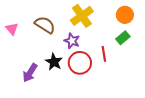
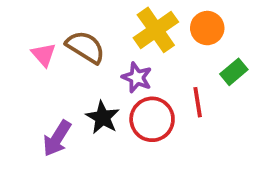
orange circle: (125, 15) -> (207, 28), moved
pink triangle: (12, 29) -> (44, 55), moved

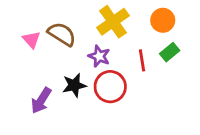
orange circle: (207, 28) -> (163, 20), moved
red line: (198, 102) -> (142, 60), moved
black star: (103, 117) -> (74, 85), turned 30

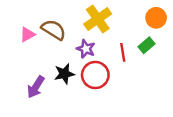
orange circle: (163, 20) -> (156, 18), moved
pink triangle: (31, 40) -> (27, 34), turned 42

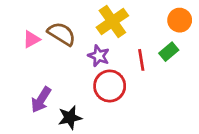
black star: (64, 74) -> (70, 118), moved

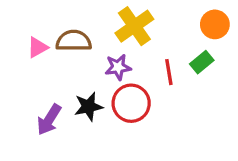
brown semicircle: (62, 34) -> (74, 41), turned -32
purple star: (99, 56) -> (118, 67), turned -30
black star: (70, 118) -> (88, 107), moved

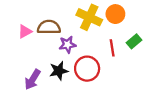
orange circle: (215, 24) -> (115, 14), moved
yellow cross: (134, 26) -> (89, 17), turned -30
purple star: (118, 67) -> (67, 45), moved

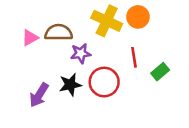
green rectangle: (134, 41) -> (160, 72), moved

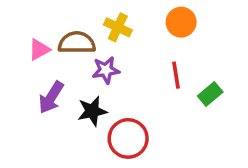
yellow cross: (107, 21) -> (118, 27), moved, size x0.7
red circle: (104, 82) -> (128, 138), moved
purple arrow: (39, 95) -> (51, 97), moved

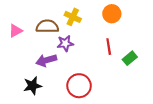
pink triangle: (39, 50) -> (16, 31), moved
purple arrow: (51, 97) -> (46, 60), moved, turned 42
black star: (92, 111) -> (32, 86), moved

